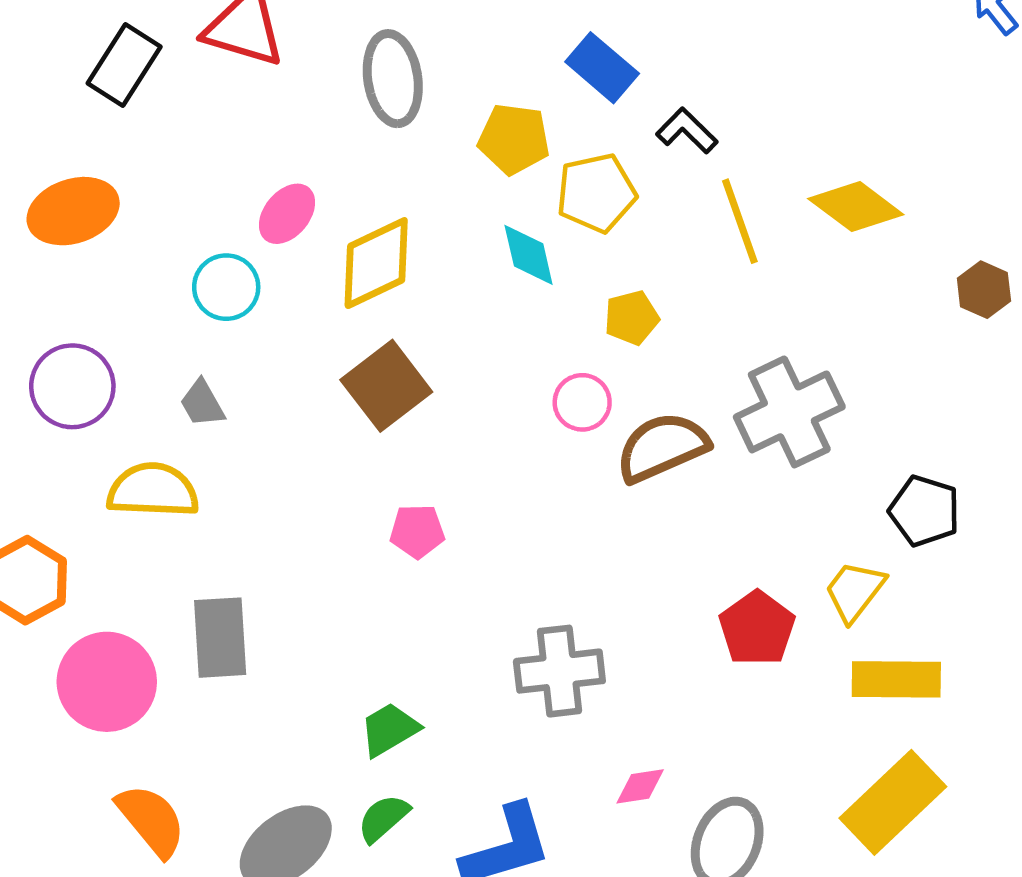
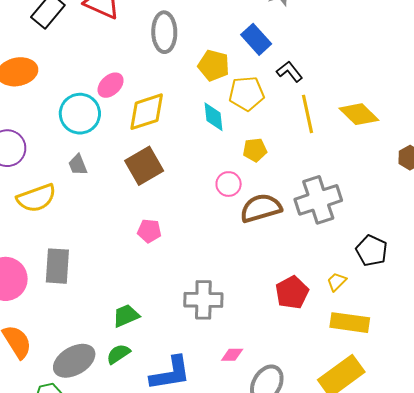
cyan circle: (226, 287) -> (80, 114), size x1.4
gray trapezoid: (202, 403) -> (78, 165), moved
yellow semicircle: (153, 490) -> (36, 198), turned 150
yellow trapezoid: (855, 591) -> (337, 282), size x0.7

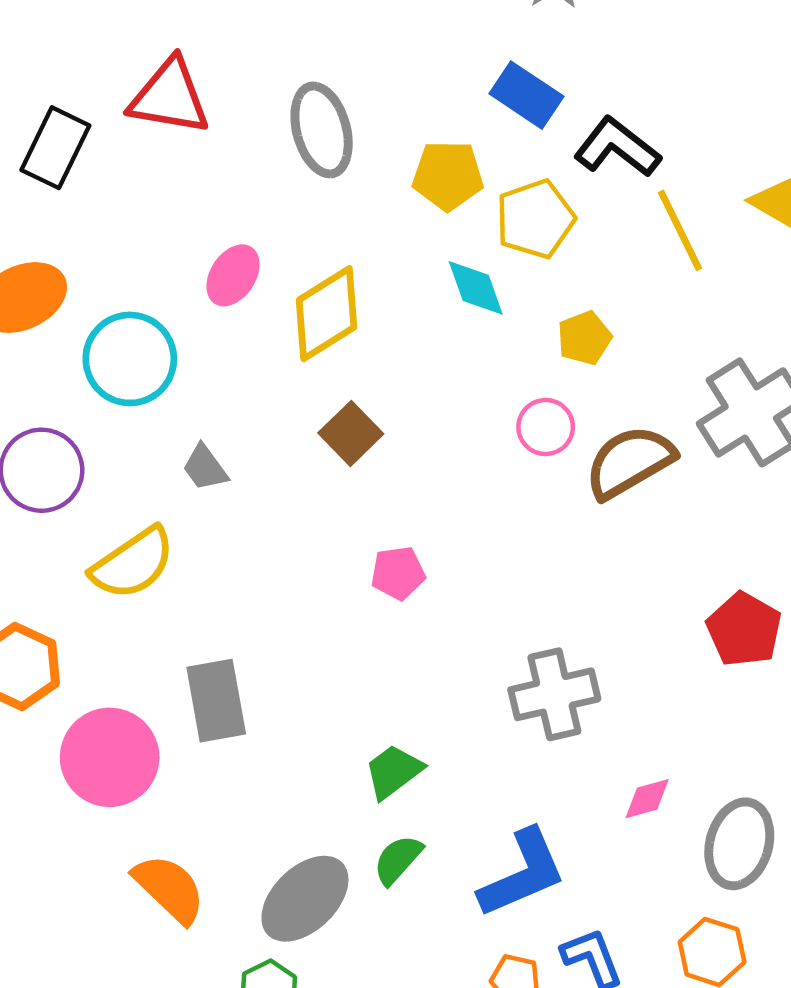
black L-shape: (289, 72) -> (617, 147), size x1.4
cyan circle: (80, 114) -> (130, 359), moved
brown square: (144, 166) -> (351, 433), size x0.7

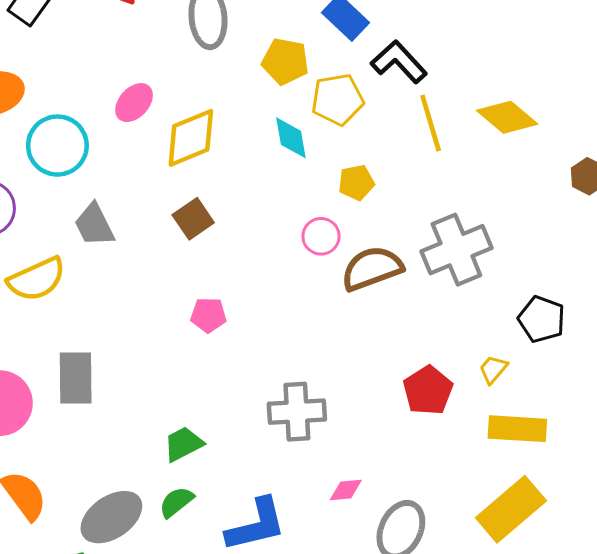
gray trapezoid: (205, 468) -> (94, 225), size x1.4

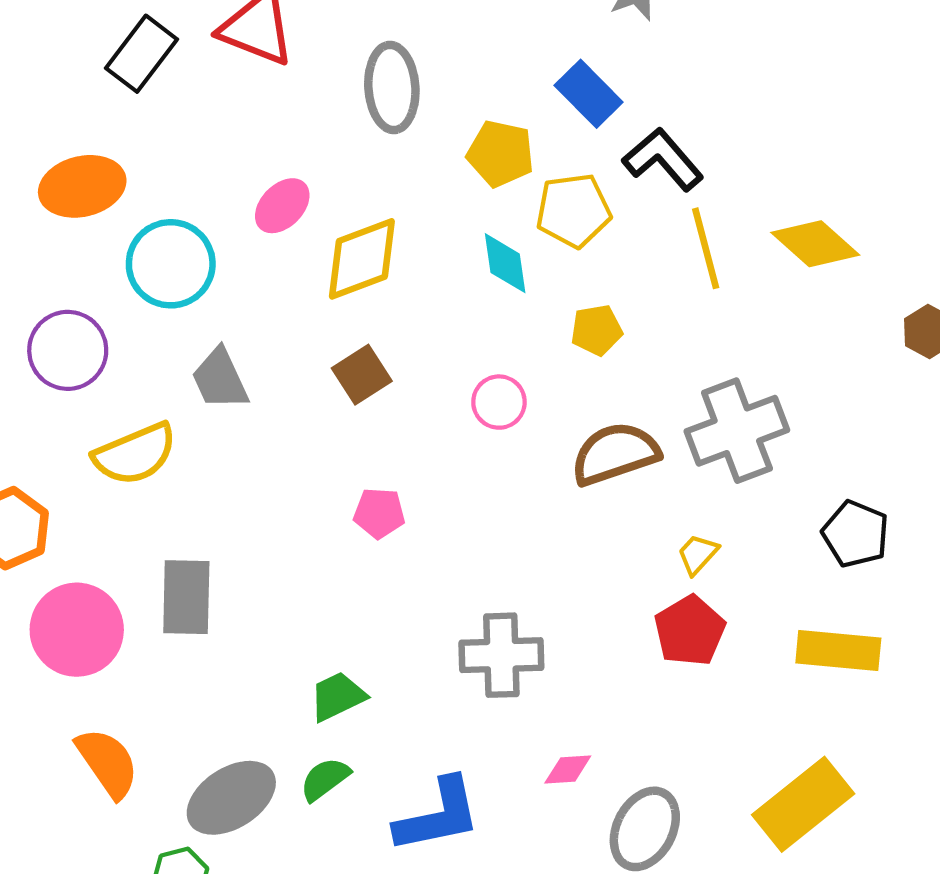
pink circle: (321, 236) -> (499, 402), moved
yellow trapezoid: (493, 369) -> (698, 554), moved
yellow rectangle: (517, 429) -> (838, 651), moved

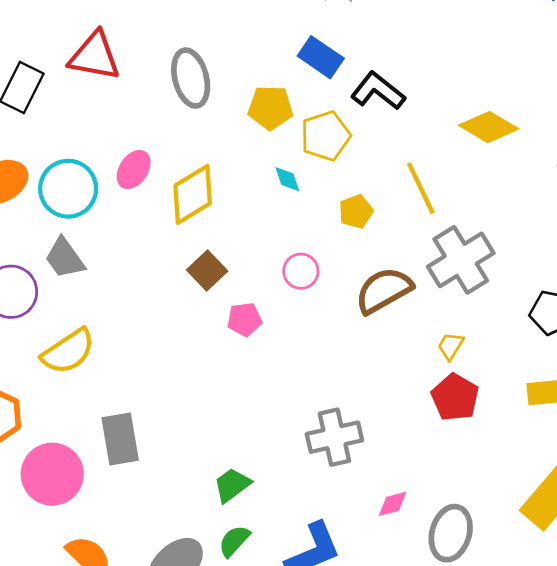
yellow line: (706, 248) -> (421, 188), moved
cyan diamond: (505, 263) -> (287, 179), size x0.7
cyan circle: (171, 264) -> (68, 189), moved
gray trapezoid: (220, 379) -> (65, 258), moved
pink pentagon: (379, 513) -> (245, 319), moved

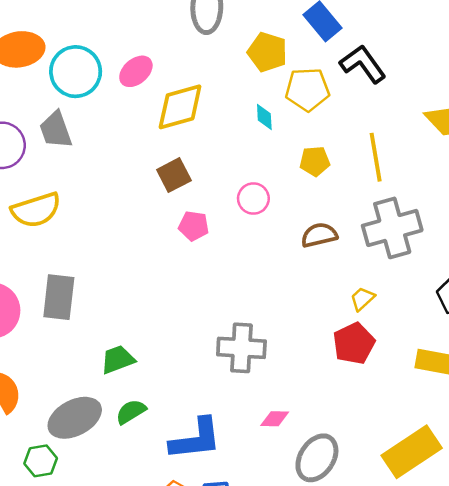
brown semicircle: (384, 290) -> (319, 235), size x0.7
green trapezoid: (232, 485) -> (118, 359), moved

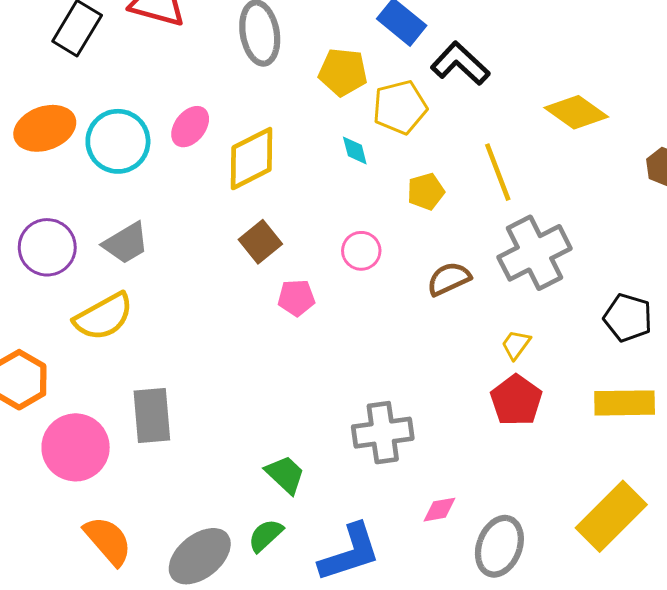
gray trapezoid: (56, 130) -> (126, 243), moved, turned -90
green trapezoid: (118, 359) -> (285, 474), moved, turned 75

